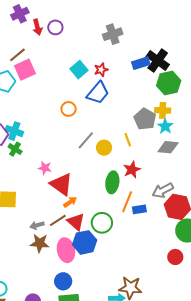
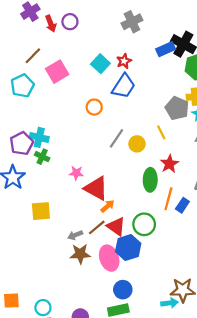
pink square: (25, 70) -> (57, 72), moved
blue rectangle: (139, 209) -> (182, 205), turned -40
blue circle: (63, 281) -> (123, 290), moved

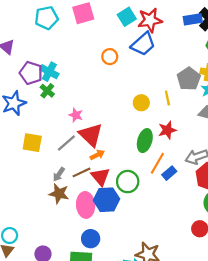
red star: (124, 61) -> (150, 20), size x1.6
gray line: (117, 138) -> (66, 143), moved
purple pentagon: (22, 143) -> (31, 73), turned 30
gray arrow: (75, 235) -> (59, 174), turned -48

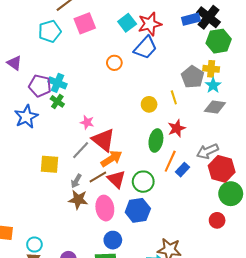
yellow square: (32, 143) -> (50, 164), moved
orange arrow: (97, 155) -> (111, 159), size x1.5
blue hexagon: (106, 200) -> (138, 210), moved

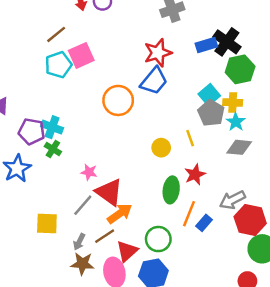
cyan square: (127, 23) -> (209, 95), moved
cyan pentagon: (50, 31) -> (58, 65), moved
orange circle: (114, 63) -> (118, 100), size x1.6
red triangle: (116, 179) -> (127, 251), moved, turned 36

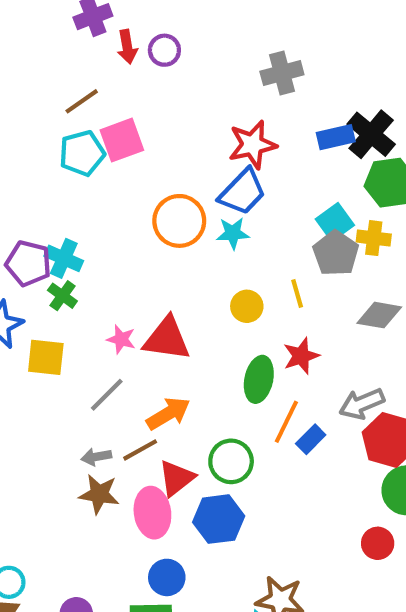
cyan star: (236, 122) -> (233, 233), moved, turned 30
red triangle: (109, 192) -> (167, 339), moved, turned -32
yellow square: (47, 223) -> (46, 357), moved
gray arrow: (79, 242) -> (96, 457), turned 49

